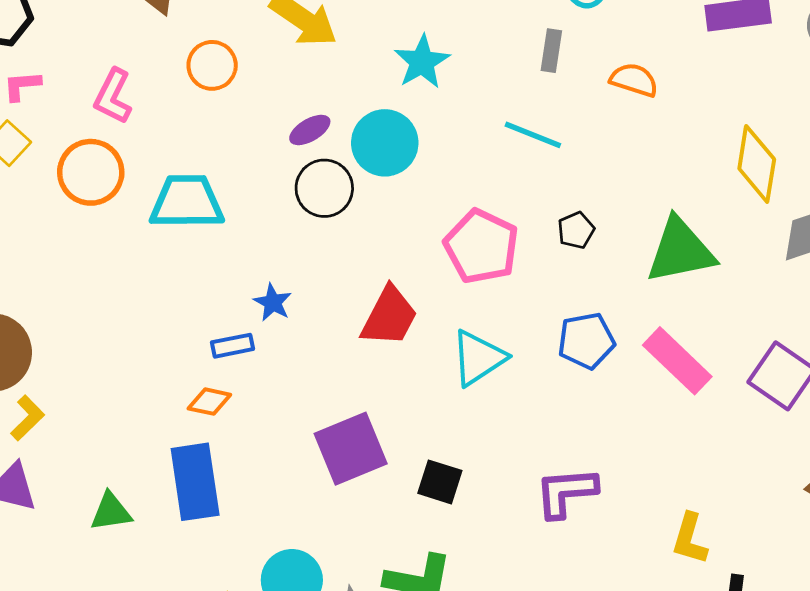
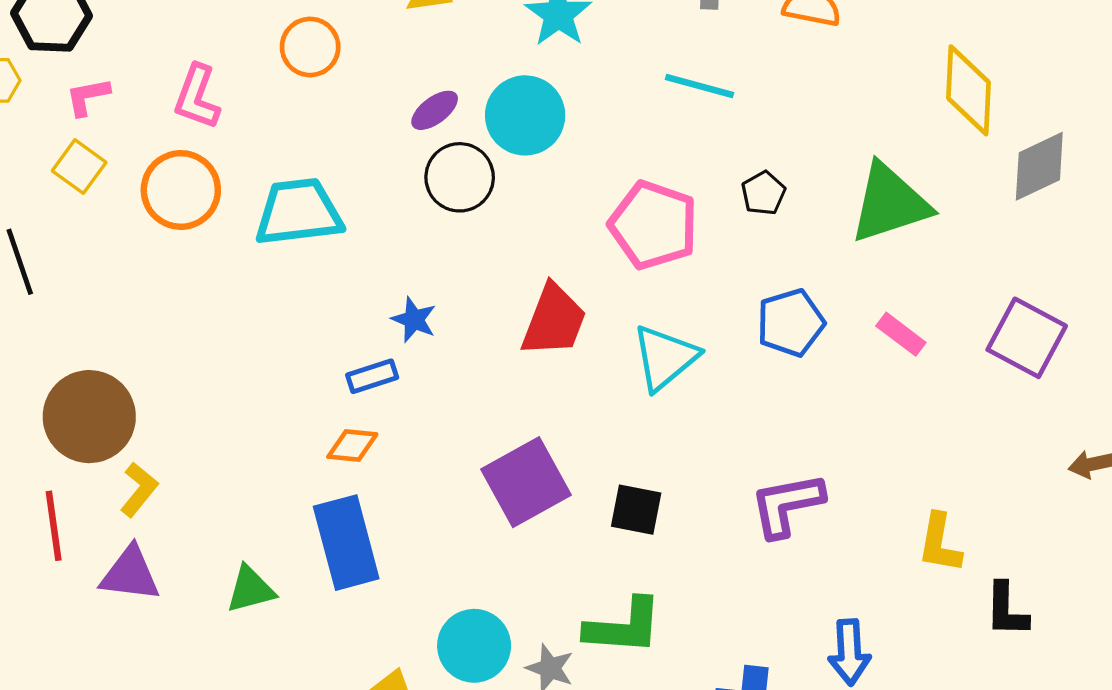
pink rectangle: (677, 361) -> (901, 334), size x0.6

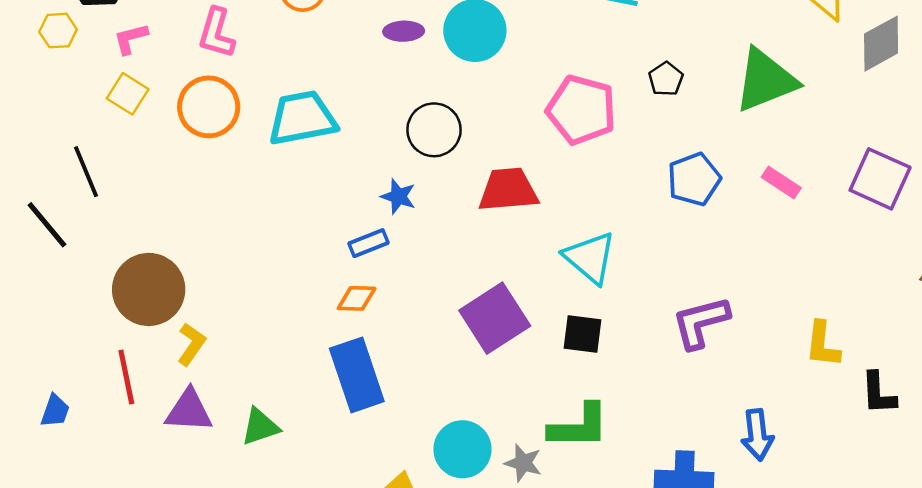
purple ellipse: (435, 110) -> (404, 31), turned 39
black circle: (460, 177) -> (434, 130), moved
red trapezoid: (554, 320) -> (508, 190), turned -112
cyan triangle: (665, 358) -> (590, 258), moved, turned -36
green triangle: (250, 589) -> (260, 427), moved

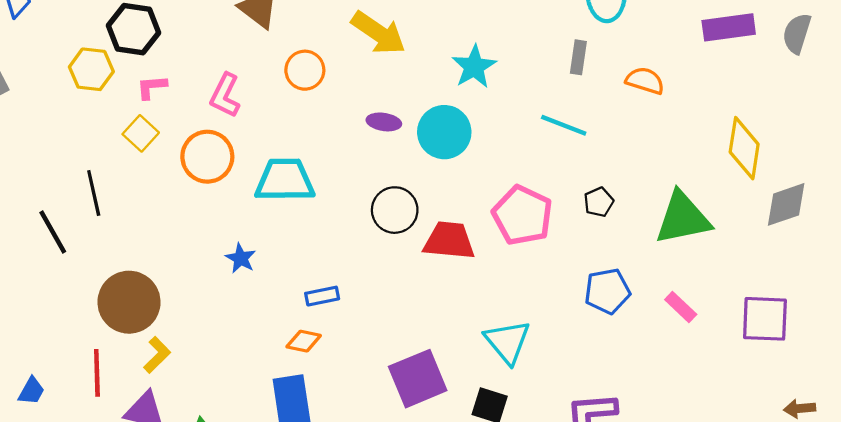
yellow hexagon: (58, 31) -> (91, 69), size x1.4
purple square: (880, 179) -> (765, 319), turned -32
red trapezoid: (508, 190) -> (449, 241), moved
blue star: (398, 196) -> (241, 258), moved

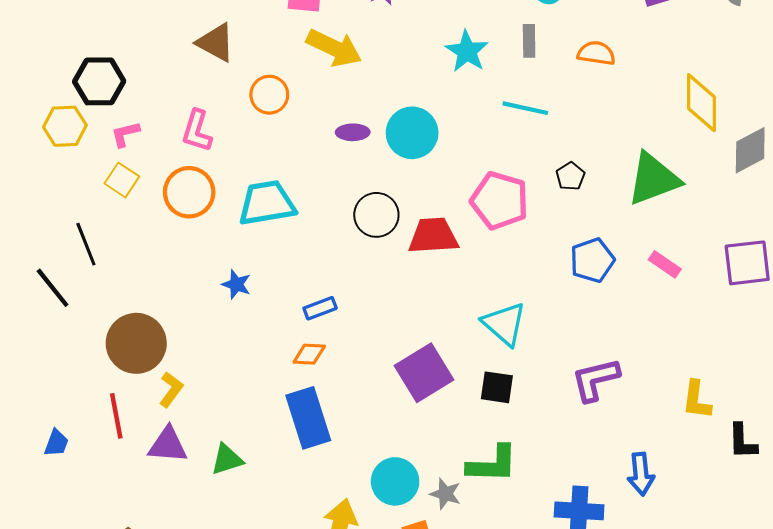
cyan star: (474, 67) -> (467, 51), moved

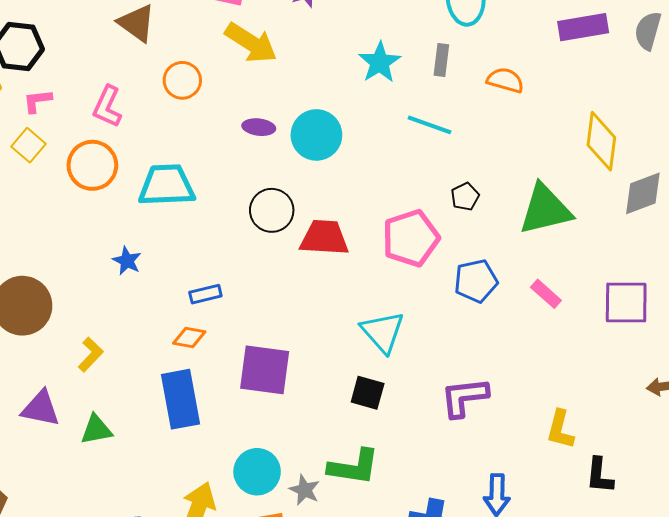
pink pentagon: (500, 201) -> (411, 238), moved, turned 30
purple square: (424, 373) -> (265, 370), moved, turned 32
yellow L-shape: (171, 390) -> (91, 355), moved

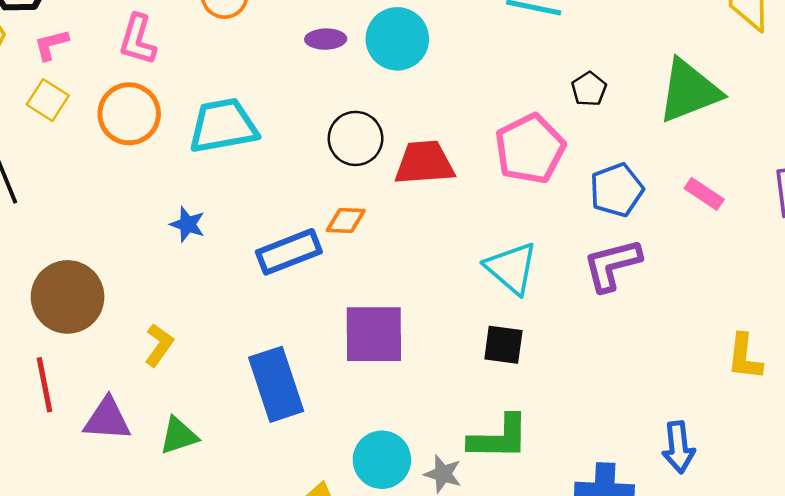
blue rectangle: (205, 294) -> (289, 252), size x1.6
orange diamond: (189, 337) -> (346, 220), moved
purple L-shape: (464, 397) -> (612, 265), moved

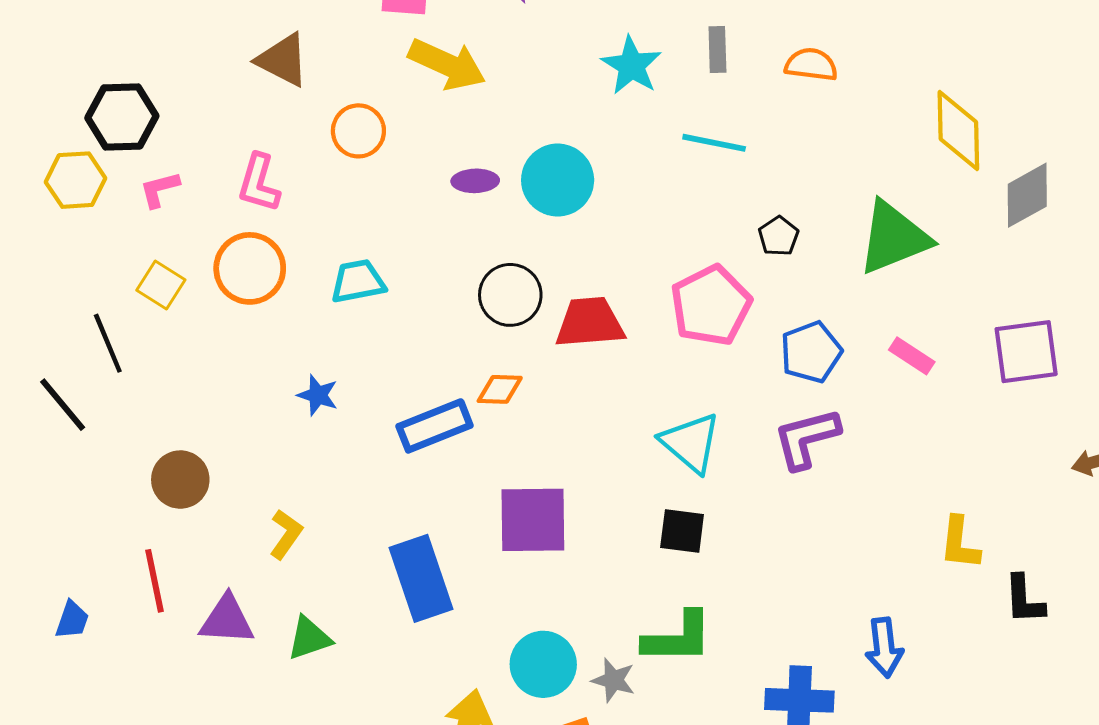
yellow square: (48, 100) -> (161, 285), moved
cyan trapezoid: (223, 126) -> (358, 281), size x0.7
brown circle: (68, 297) -> (180, 480), size x0.7

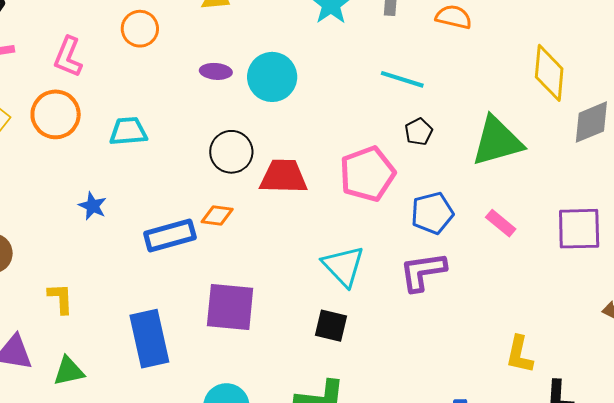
cyan line: (714, 143) -> (402, 79), moved
yellow L-shape: (286, 534) -> (61, 298), turned -44

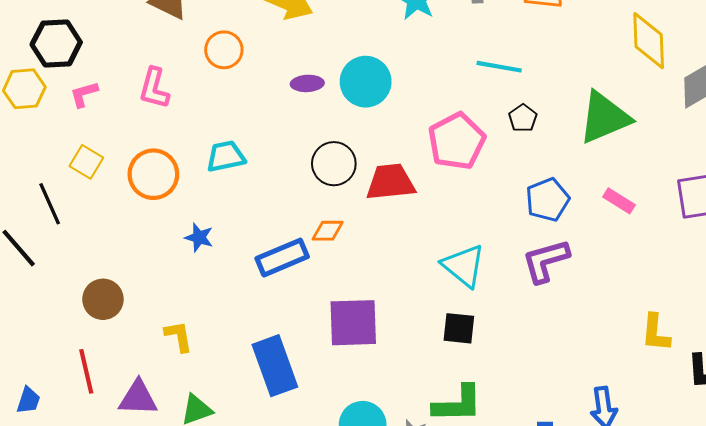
orange circle: (56, 114) -> (153, 174), moved
pink pentagon: (367, 174) -> (457, 141), moved

